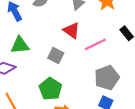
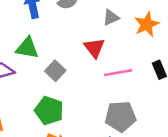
gray square: (56, 56) -> (55, 71), moved
green pentagon: (50, 89) -> (49, 111), turned -30

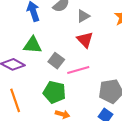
gray triangle: (111, 17) -> (83, 16), moved
pink line: (118, 73) -> (78, 70), moved

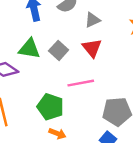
gray square: (56, 61) -> (59, 50), moved

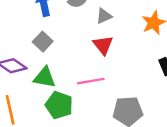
green triangle: (29, 49) -> (45, 77), moved
gray square: (59, 50) -> (43, 42), moved

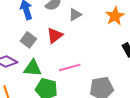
red triangle: (103, 45) -> (55, 35), moved, turned 36

